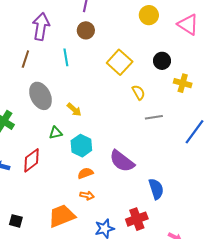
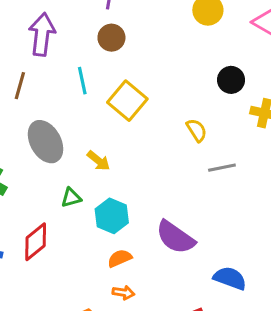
yellow square: (120, 62) -> (127, 101), moved
blue semicircle: (156, 189) -> (230, 278), turned -50

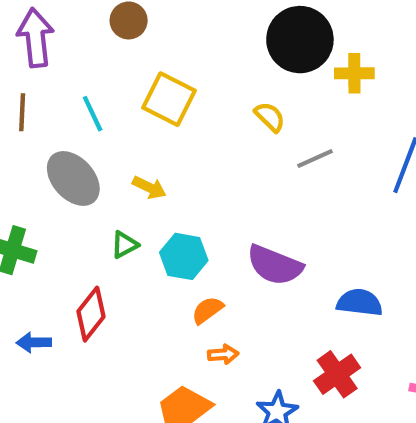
black circle: (231, 80) -> (300, 40), size x1.8
cyan line: (82, 81) -> (93, 114), moved

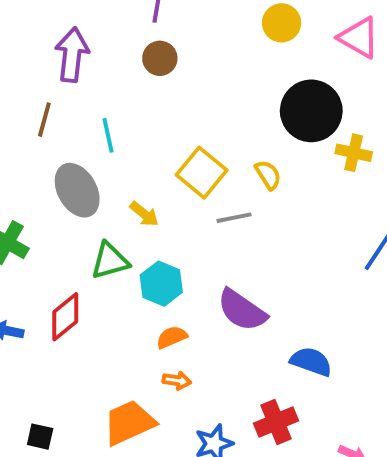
yellow square: (169, 99) -> (202, 173), moved
gray line: (315, 159) -> (234, 218), moved
green triangle: (124, 245) -> (110, 261), size x1.5

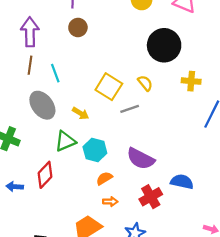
brown line: (44, 120) -> (30, 65), moved
yellow cross: (354, 153) -> (191, 81), moved
red cross: (276, 422) -> (151, 197), moved

